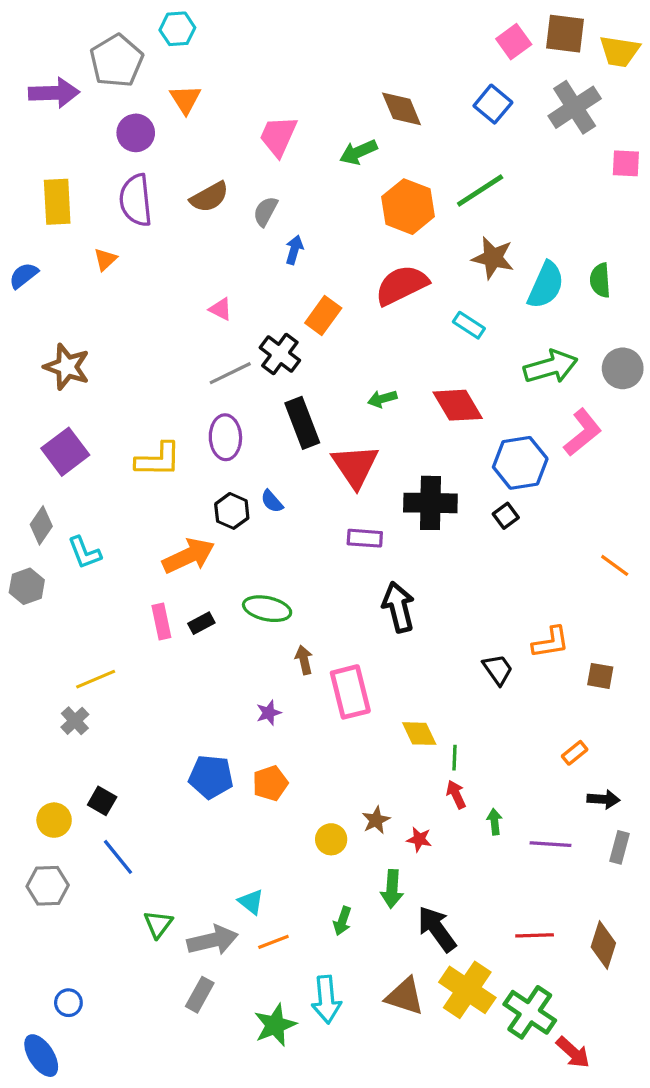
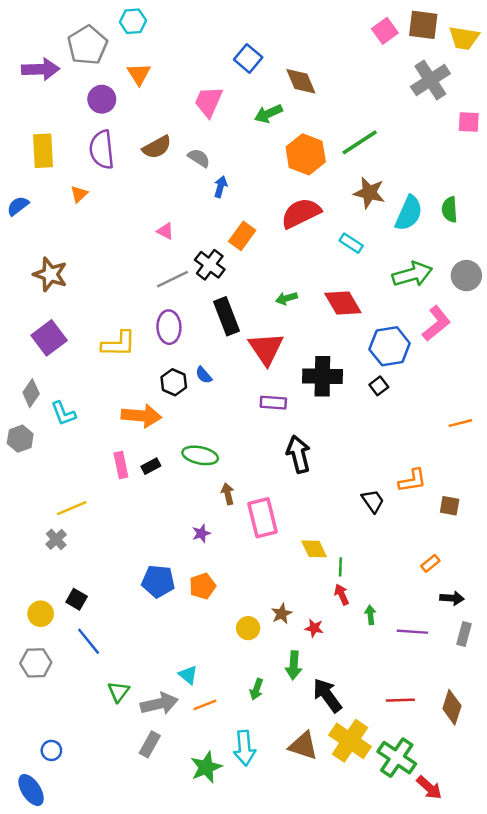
blue square: (493, 104) -> (248, 58), moved
gray semicircle: (265, 211) -> (199, 158), turned 95
orange arrow: (189, 556) -> (141, 416), turned 30
orange line: (615, 565) -> (460, 423), turned -50

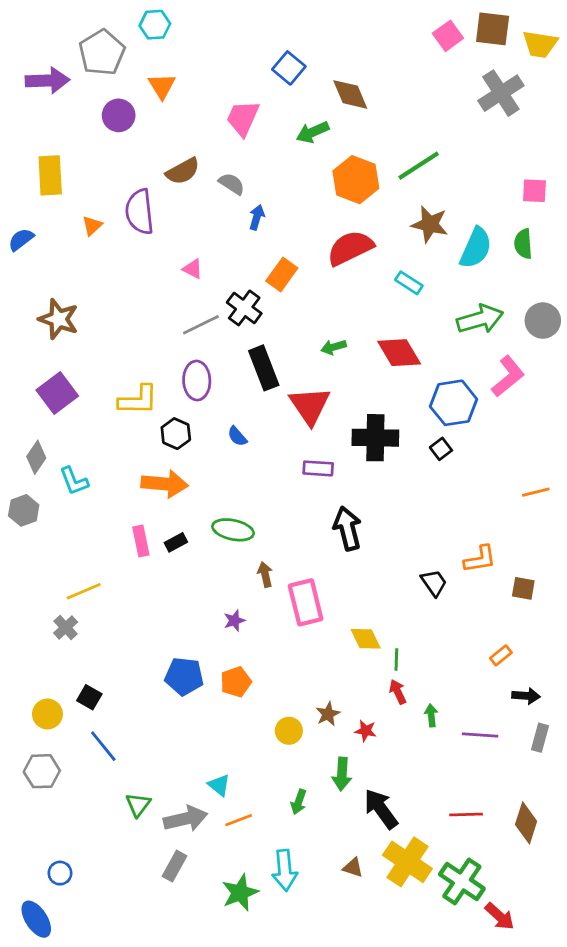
pink square: (469, 122) -> (534, 191), moved
purple semicircle: (102, 150) -> (140, 212), moved
black hexagon: (174, 382) -> (176, 434), moved
brown triangle: (303, 746) -> (353, 868), size x0.6

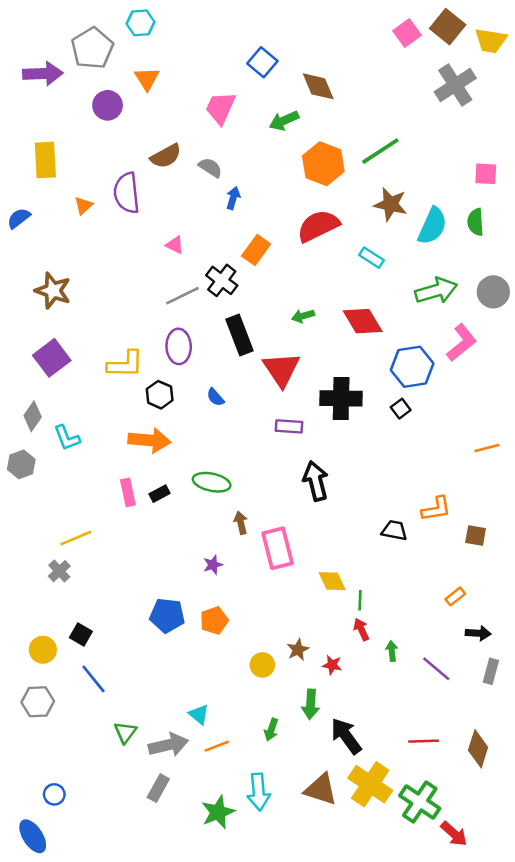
brown square: (493, 29) -> (448, 27), turned 32
black trapezoid: (434, 583) -> (394, 530), turned -44
purple line: (480, 735) -> (436, 669), turned 36
brown triangle: (353, 868) -> (321, 789), size x1.8

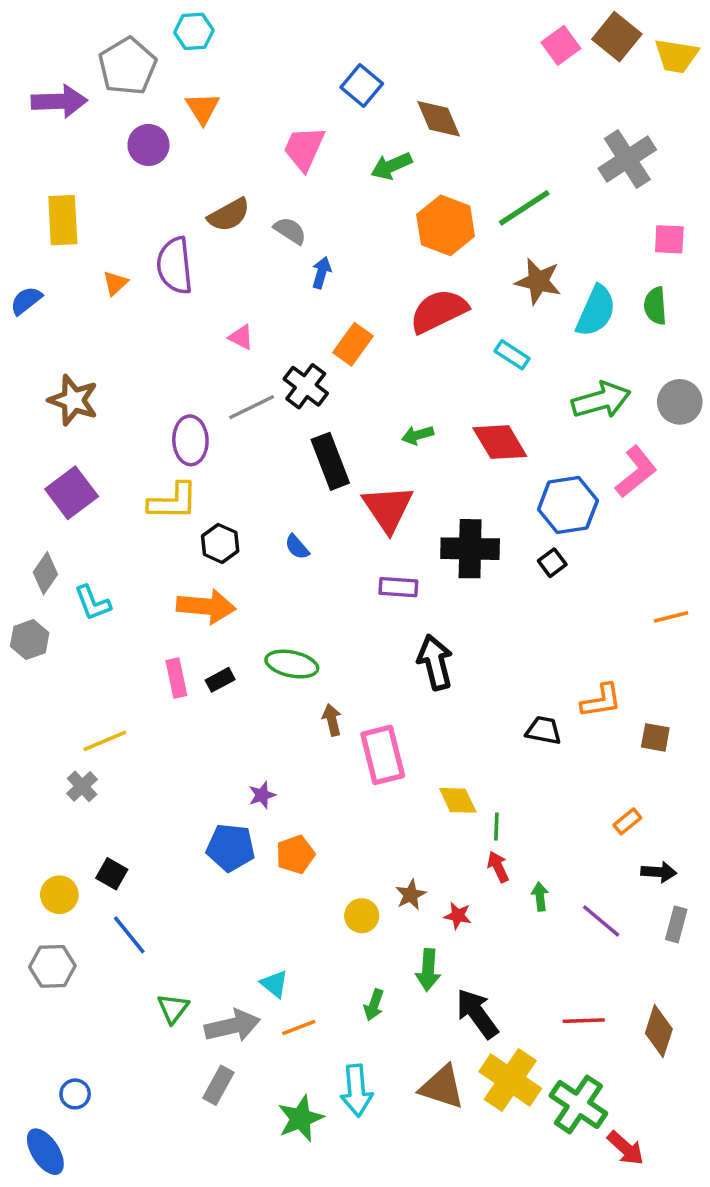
gray cross: (455, 85) -> (627, 159), moved
purple ellipse: (179, 346) -> (190, 440), moved
purple star: (213, 565) -> (262, 795), moved

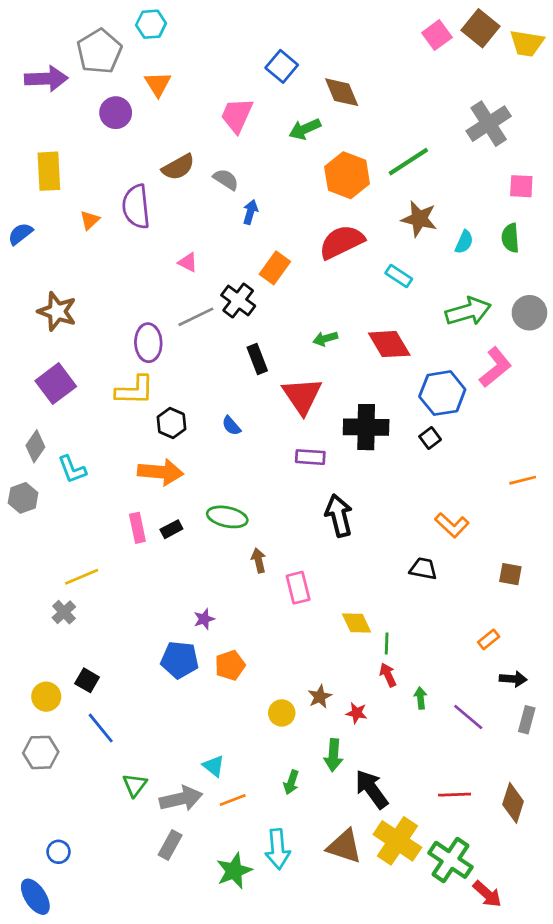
cyan semicircle: (596, 311) -> (464, 242), size x0.6
black rectangle: (330, 461) -> (257, 359), size x0.7
orange L-shape: (601, 701) -> (452, 525), moved, turned 52
pink rectangle: (383, 755) -> (298, 588), size x0.7

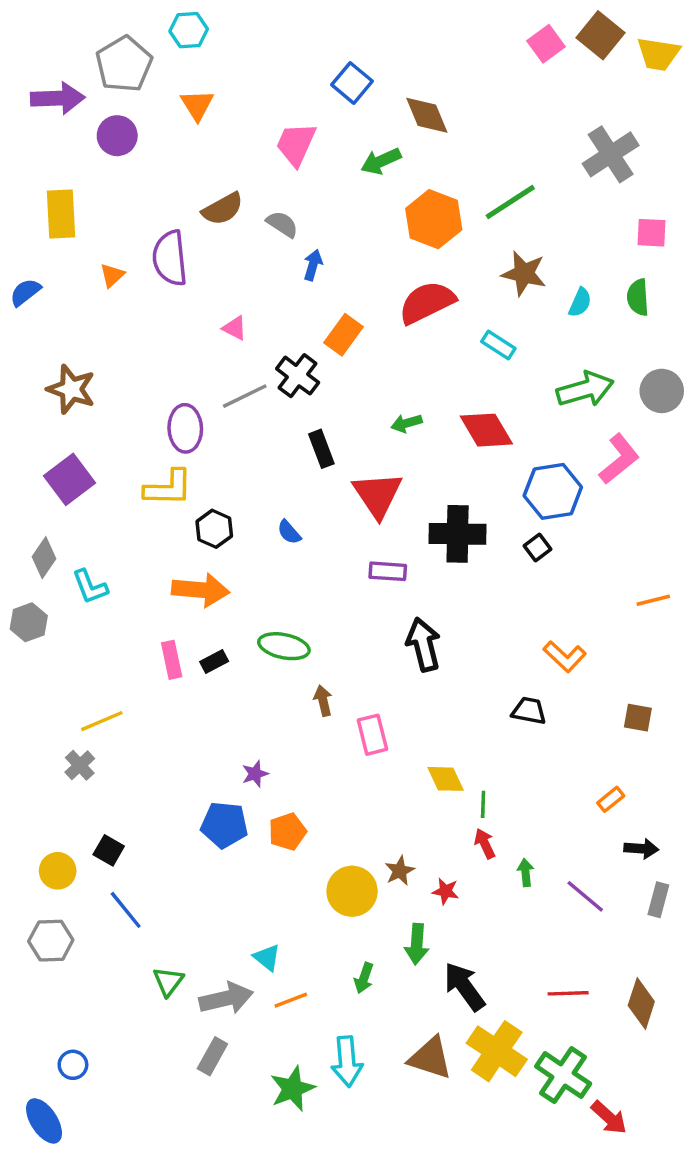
purple circle: (116, 113) -> (117, 136), moved
yellow circle: (282, 713) -> (352, 891), size x1.5

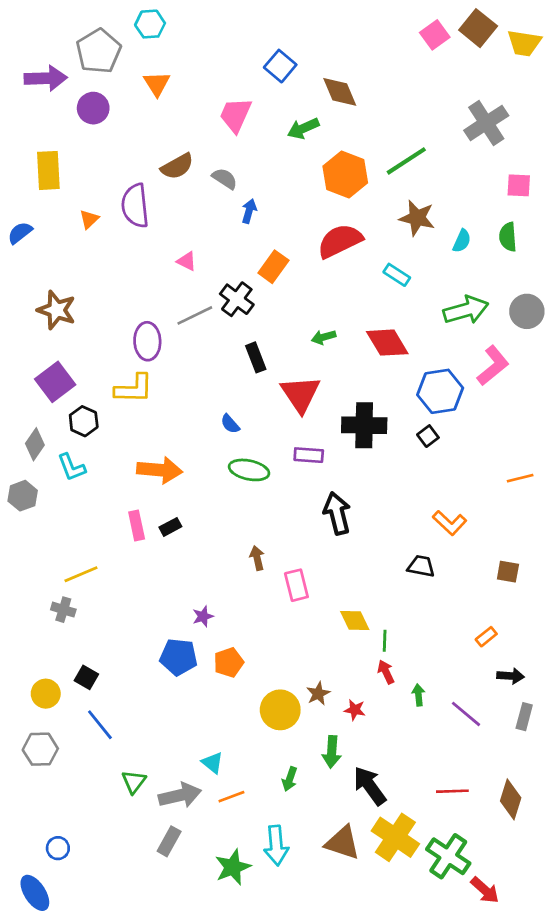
black hexagon: (214, 529) -> (84, 421), moved
green ellipse: (284, 646) -> (249, 470), moved
gray cross: (80, 765) -> (63, 610), turned -30

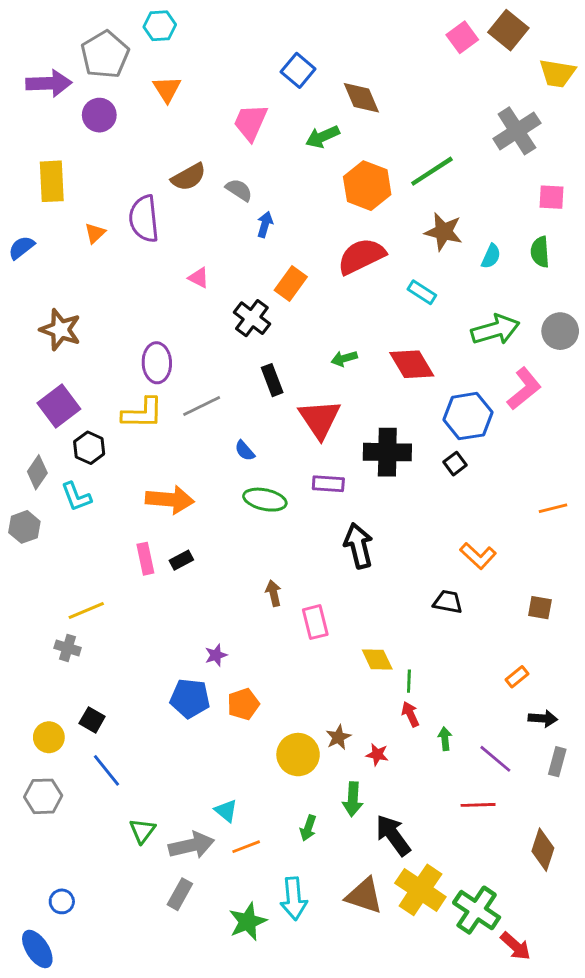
yellow trapezoid: (524, 43) -> (557, 73), moved
gray line: (195, 315) -> (202, 406), moved
red line: (452, 791) -> (478, 805), moved

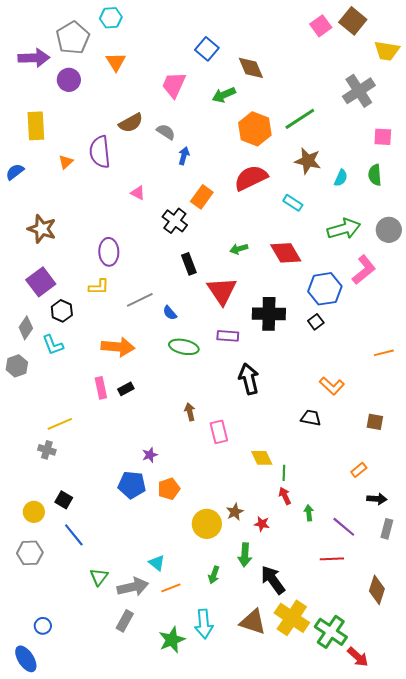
gray line: (202, 406) -> (140, 300), moved
yellow L-shape: (142, 413) -> (99, 287), size x0.7

